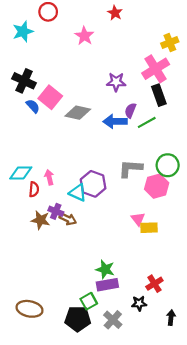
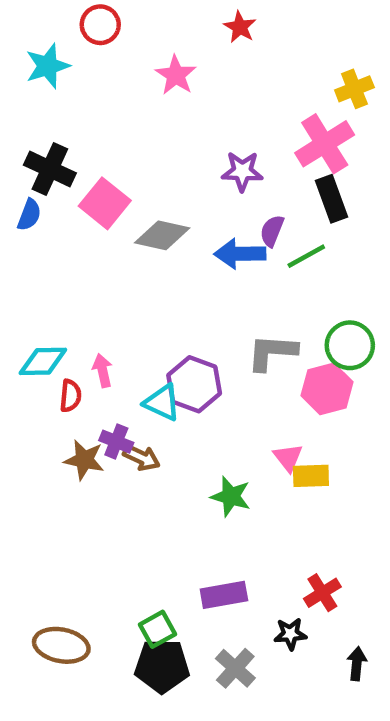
blue semicircle: (33, 106) -> (29, 215), moved, turned 64
green star: (105, 269) -> (231, 496), moved
green square: (89, 301) -> (157, 629), moved

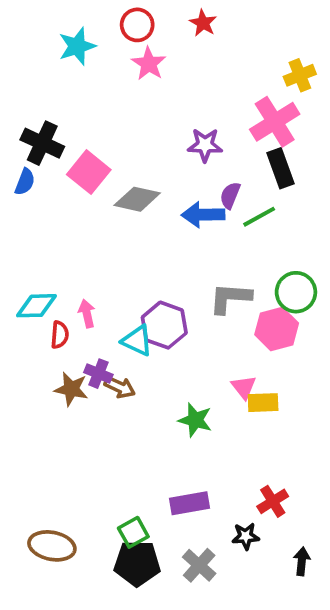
red circle: (100, 25) -> (137, 25), moved
cyan star: (48, 66) -> (77, 46), moved

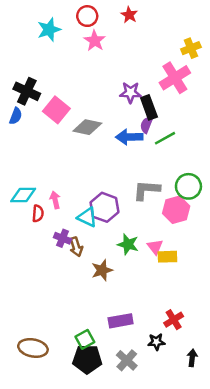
black rectangle: (280, 168) -> (149, 107), moved
brown arrow: (120, 387) -> (76, 247), turned 48
brown star: (71, 389) -> (102, 270), moved, turned -30
green star: (195, 420) -> (128, 244), moved

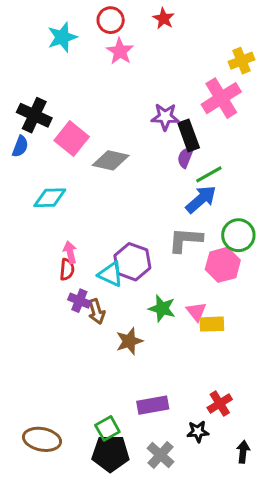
blue arrow: (129, 137) -> (201, 199), moved, turned 140
cyan diamond: (23, 195) -> (50, 198), moved
red semicircle: (38, 213) -> (67, 269), moved

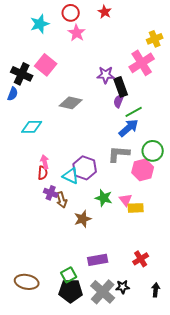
pink square: (72, 139) -> (46, 65), moved
black star: (198, 432) -> (123, 287), moved
gray cross: (160, 455) -> (103, 292), size x1.4

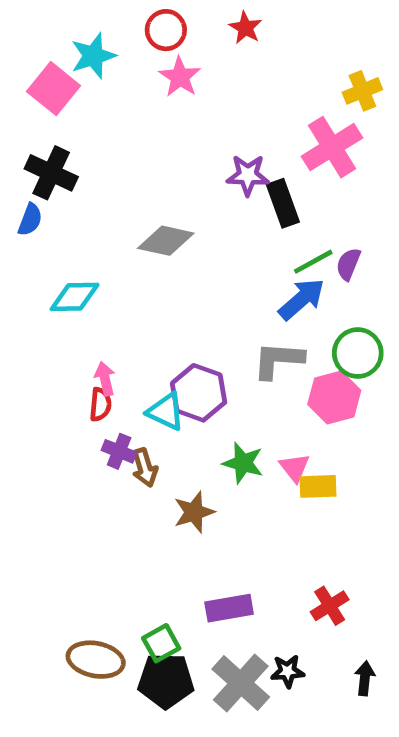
pink square: (46, 65) -> (54, 89), moved
purple semicircle: (119, 101) -> (348, 264), moved
brown ellipse: (27, 282) -> (96, 660), moved

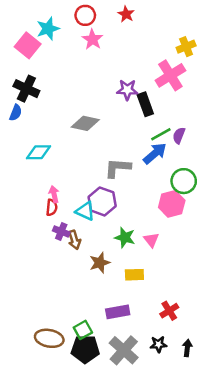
gray L-shape: (278, 360) -> (118, 168), moved
yellow rectangle: (318, 486) -> (134, 275), moved
black star: (288, 671) -> (158, 344), moved

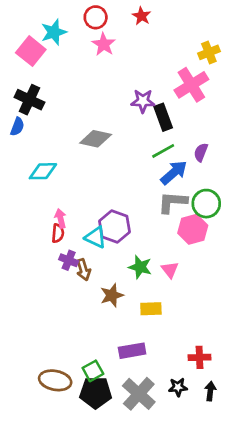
green line: (161, 134) -> (163, 151), moved
gray L-shape: (118, 168) -> (173, 202), moved
red cross: (169, 311) -> (200, 357), moved, turned 30

